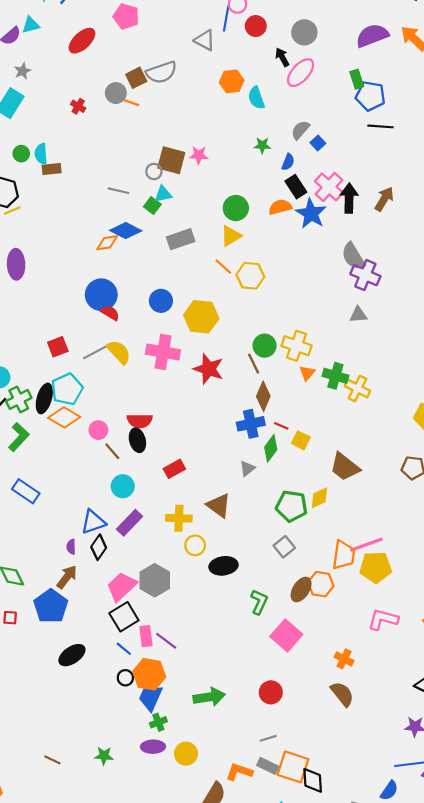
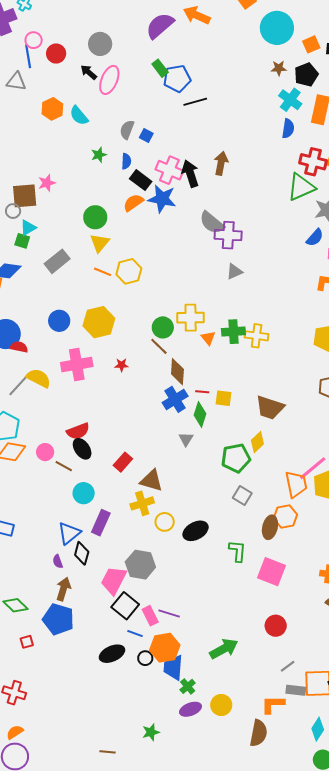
red star: (209, 369) -> (122, 365), size x0.5
brown triangle: (219, 505) -> (151, 481), moved
black ellipse: (72, 655) -> (112, 654), moved, turned 30

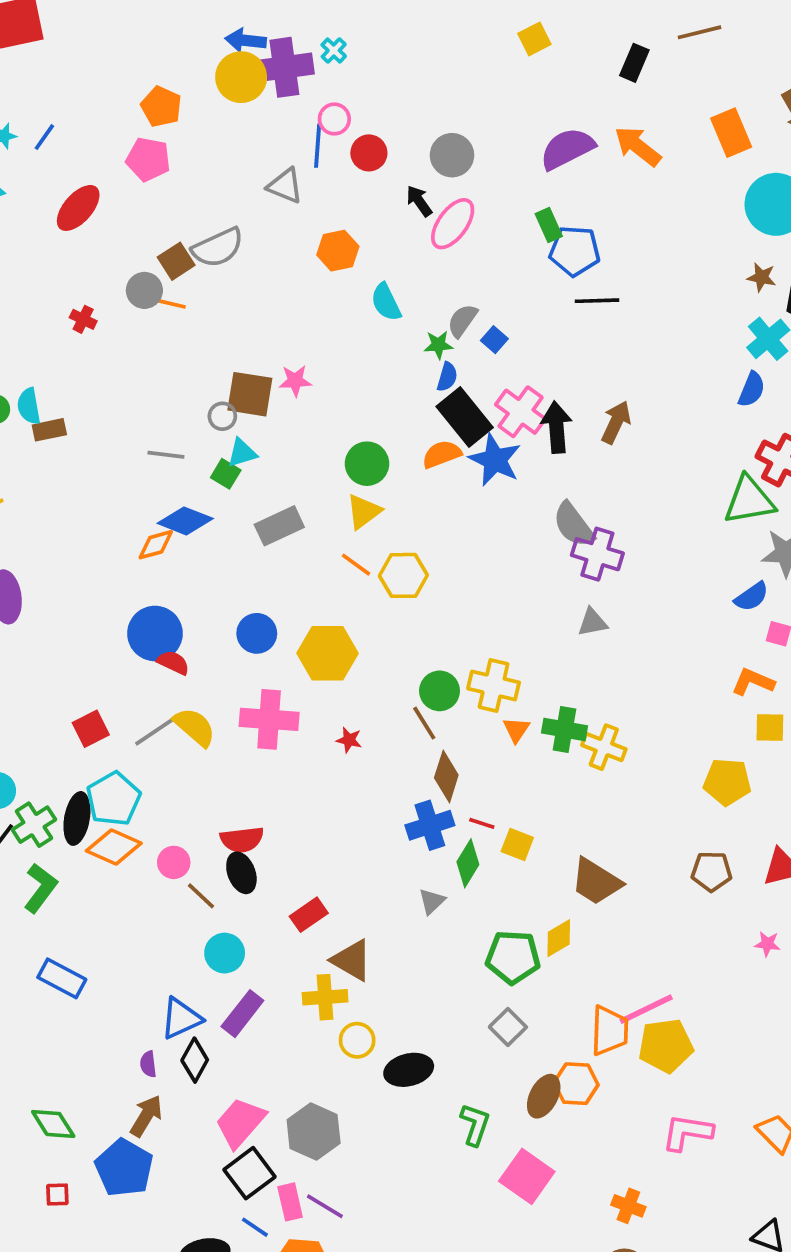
cyan semicircle: (79, 116) -> (386, 302), moved
green star: (99, 155) -> (438, 345), moved
black rectangle: (141, 180) -> (465, 417), size x1.4
gray hexagon: (140, 565) -> (314, 1131), moved

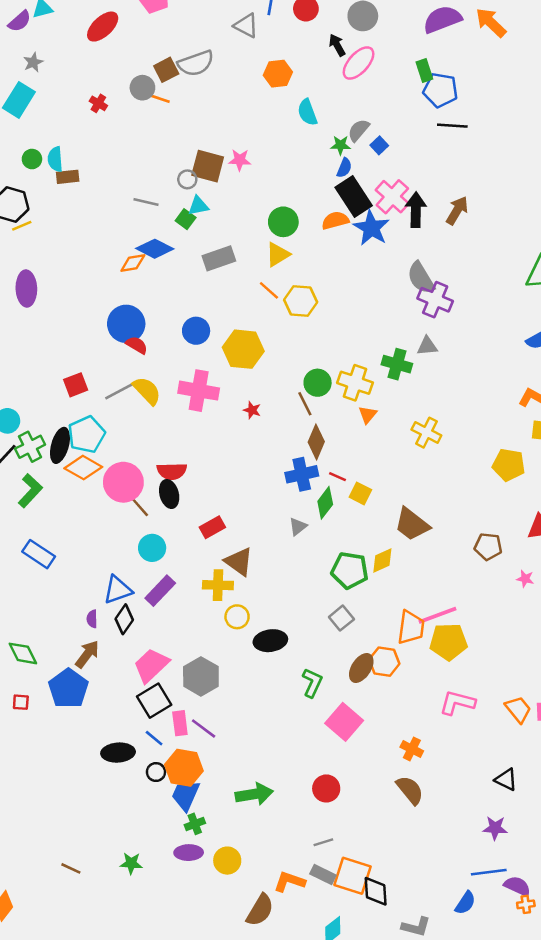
green cross: (564, 729) -> (397, 364), moved
pink circle: (174, 862) -> (123, 482), size x1.8
brown pentagon: (712, 871) -> (488, 547), moved

